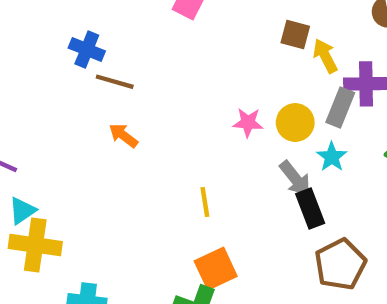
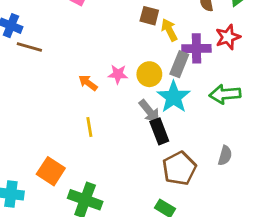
orange arrow: (123, 135) -> (88, 83), moved
cyan star: (332, 157) -> (174, 97), size x1.6
orange square: (216, 269) -> (51, 171), moved, turned -32

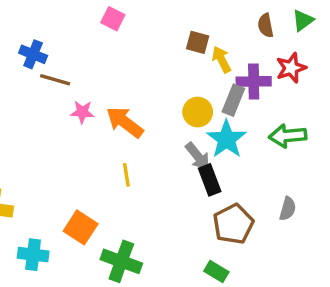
pink star: (118, 74) -> (82, 112), moved
orange arrow: (88, 83) -> (125, 122), size x1.6

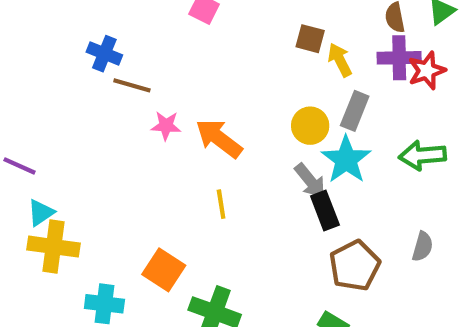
purple cross: (254, 81) -> (399, 58), moved

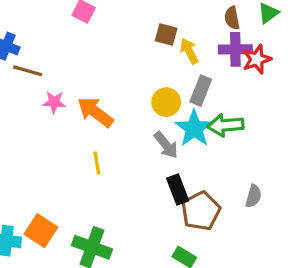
green arrow: (423, 155) -> (225, 125), moved
black rectangle: (325, 210) -> (178, 189), moved
orange square: (164, 270) -> (41, 231), moved

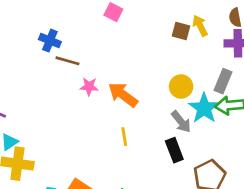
yellow arrow: (189, 51) -> (200, 26), moved
gray rectangle: (201, 91) -> (223, 81), moved
black rectangle: (178, 189) -> (174, 150), moved

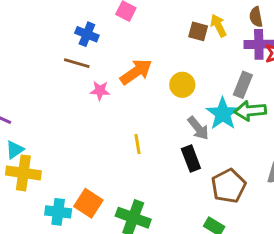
blue cross: (50, 41) -> (87, 34), moved
yellow circle: (181, 87) -> (182, 85), moved
orange arrow: (123, 95) -> (136, 72), moved, turned 108

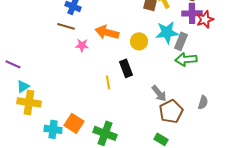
orange arrow: (136, 72) -> (107, 32), turned -130
cyan star: (223, 114) -> (167, 32), moved, turned 30
gray arrow: (198, 128) -> (159, 93), moved
black rectangle: (191, 158) -> (126, 68), moved

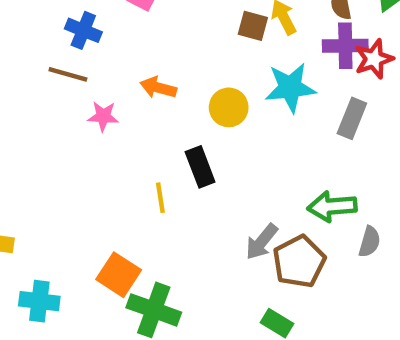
orange arrow: (107, 32) -> (158, 88), size x0.7
gray rectangle: (181, 41) -> (352, 118), moved
green arrow: (186, 59) -> (332, 206), moved
gray arrow: (159, 93) -> (262, 242), moved, turned 78
orange square: (74, 123) -> (119, 275), moved

